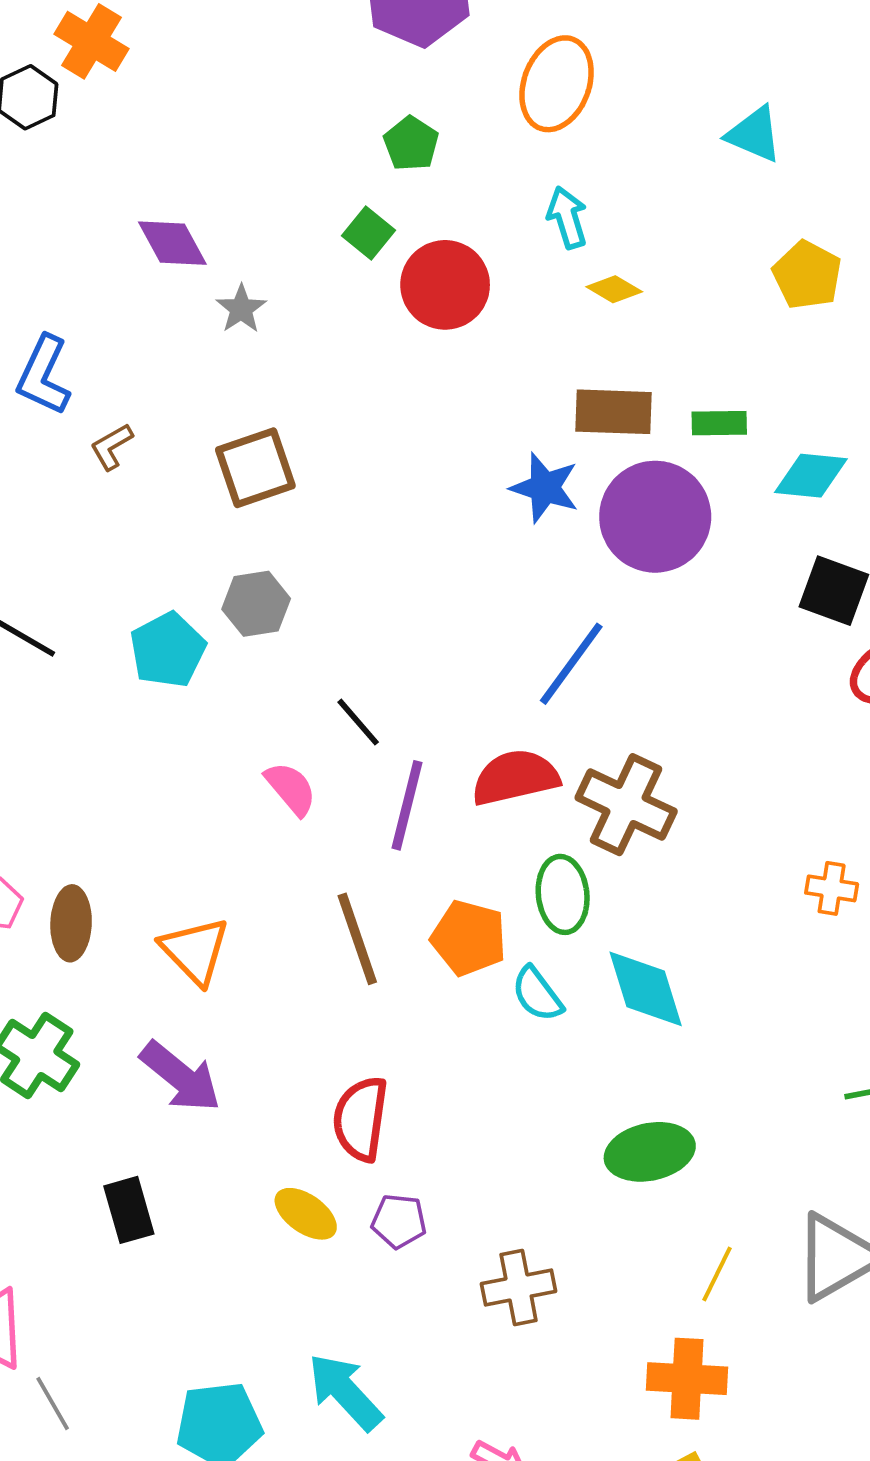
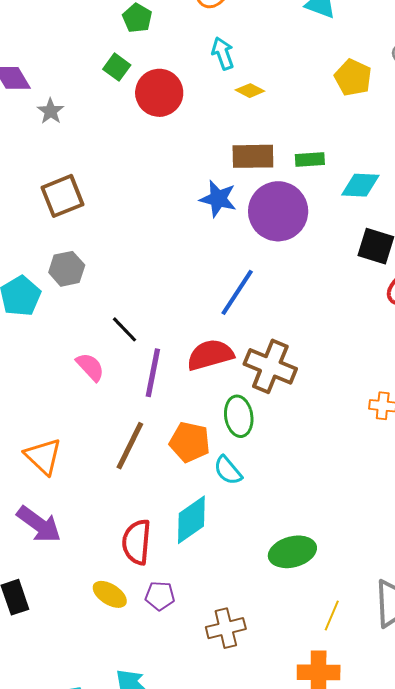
brown line: (357, 939) -> (130, 446), turned 48
cyan diamond: (646, 989) -> (191, 520), moved, turned 75

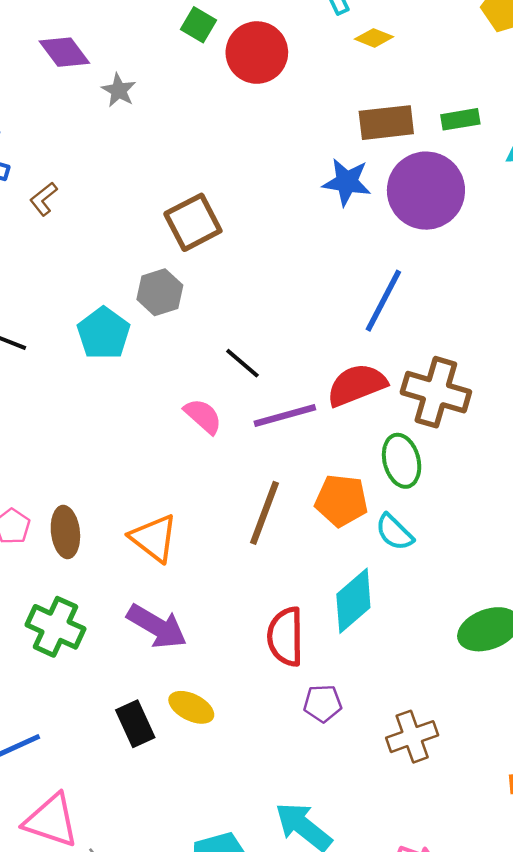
brown square: (63, 196) -> (193, 222), moved
purple line: (153, 373) -> (285, 416), turned 69
yellow ellipse: (110, 594) -> (191, 707), moved

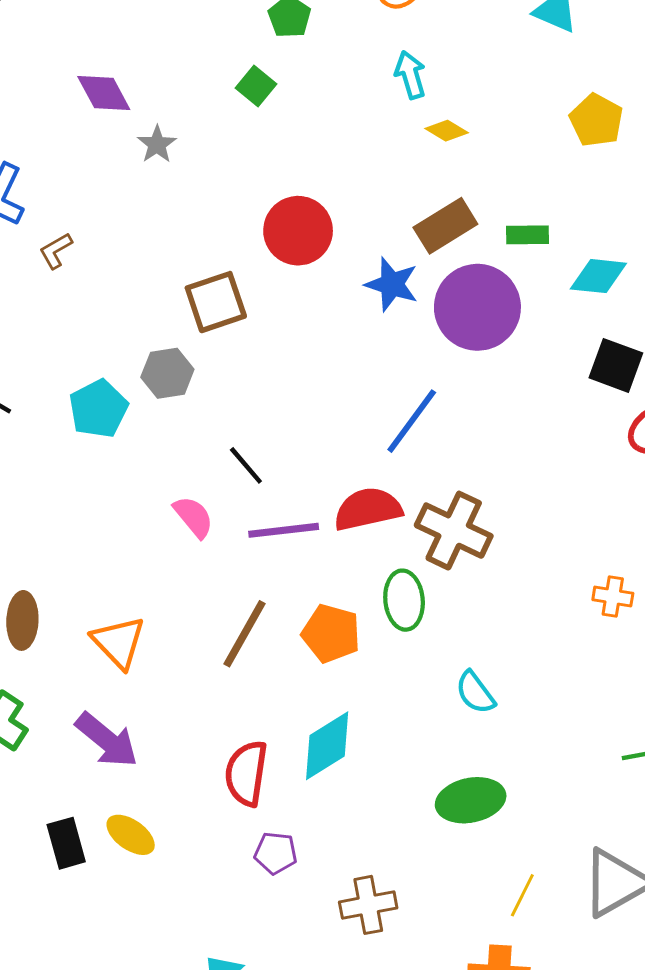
red circle: (257, 53) -> (298, 231), moved
brown rectangle: (386, 123) -> (445, 226), turned -34
cyan semicircle: (394, 532) -> (475, 693), moved

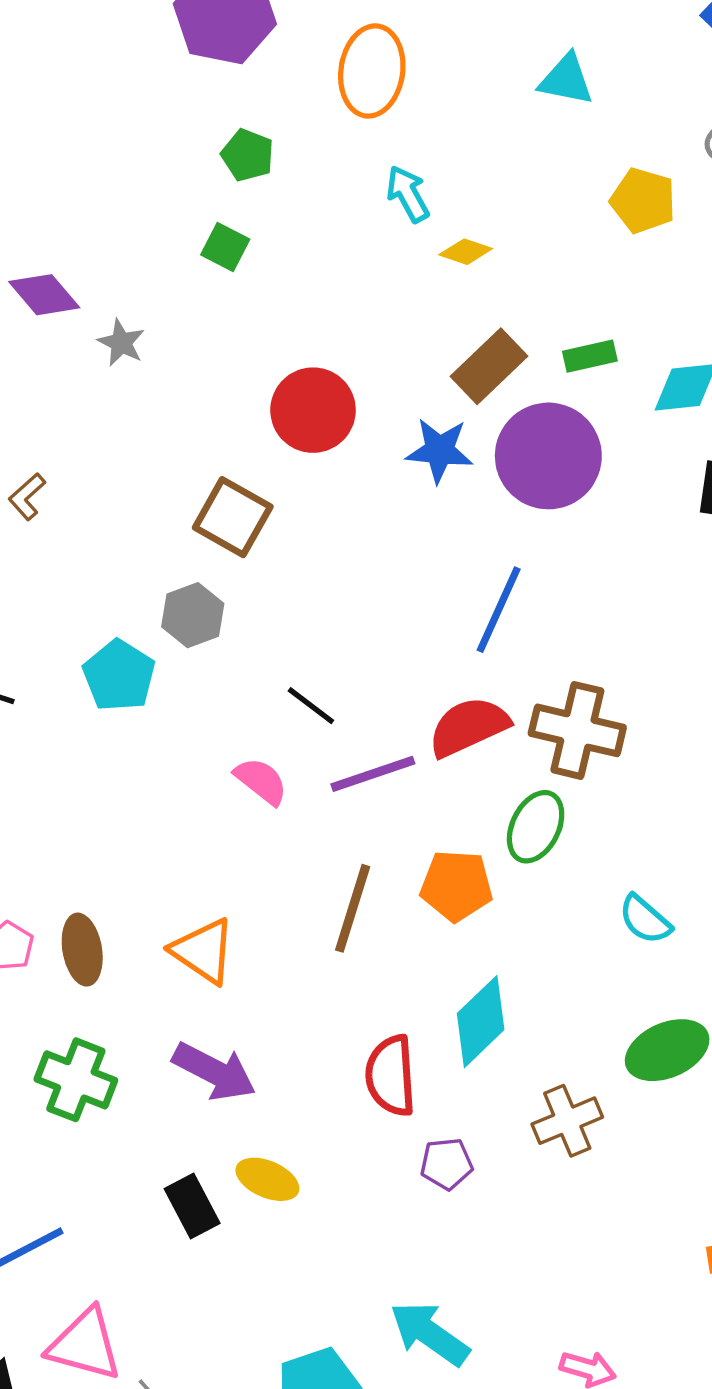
brown square: (216, 302) -> (233, 517), turned -30
green ellipse: (404, 600) -> (536, 827), turned 44
brown cross: (368, 905) -> (567, 1121), moved

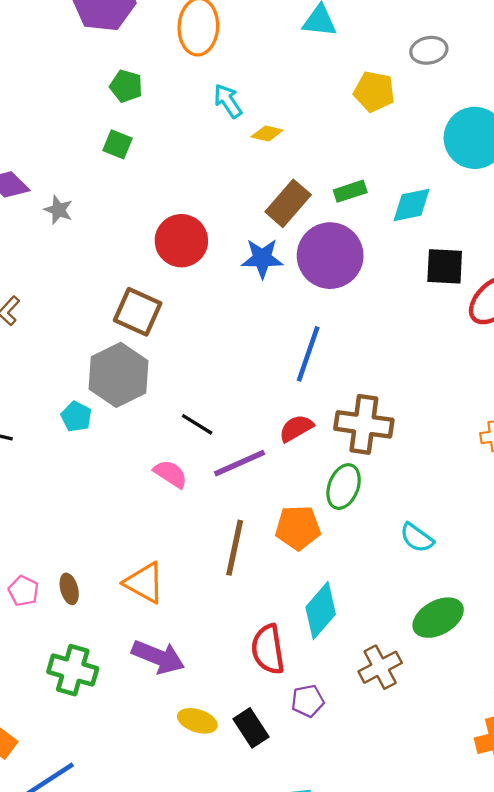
gray hexagon: (193, 615) -> (119, 375), size x1.6
cyan pentagon: (119, 676) -> (76, 417), size x0.7
red semicircle: (469, 727) -> (296, 428), size x0.7
brown ellipse: (82, 950) -> (69, 589), size x0.7
black rectangle: (192, 1206) -> (251, 728), moved

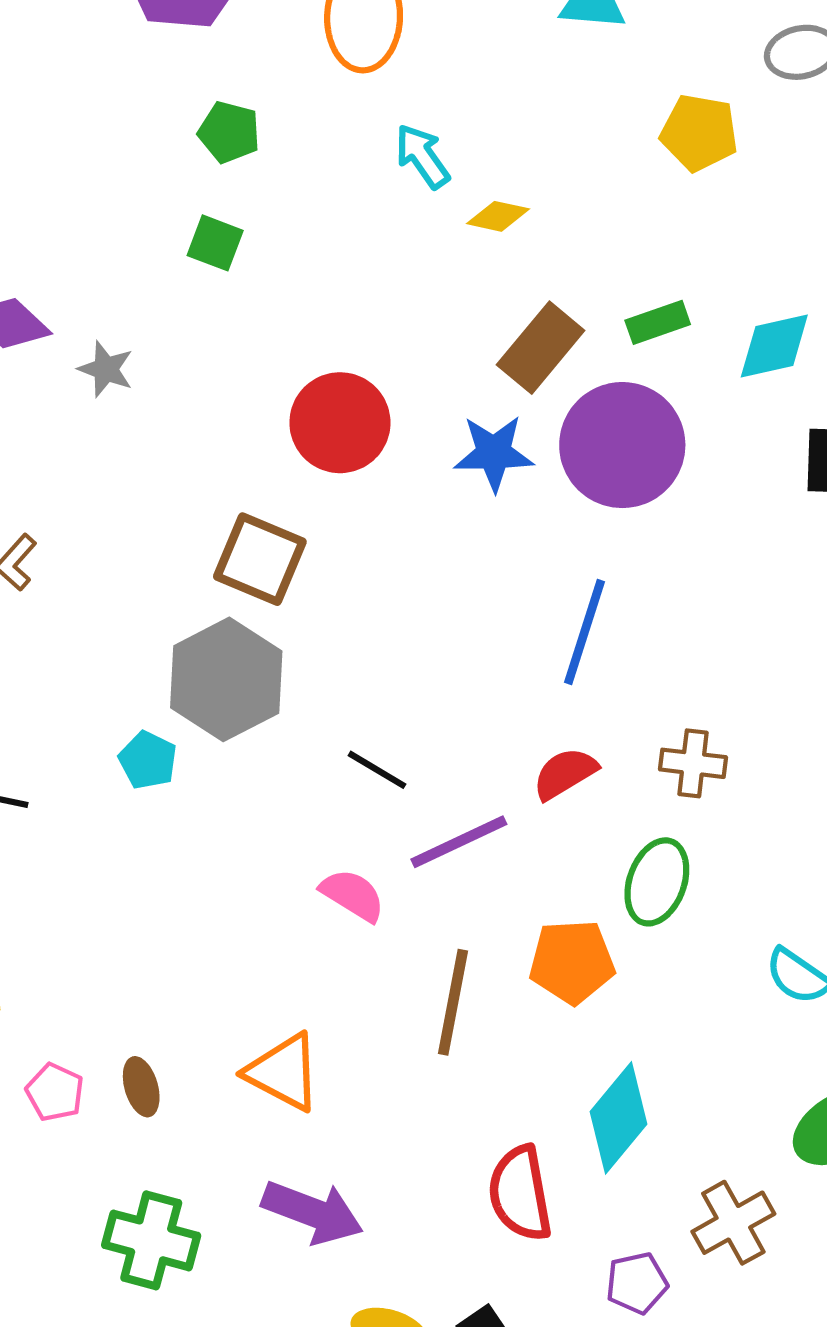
brown cross: (364, 424) -> (693, 763), size x0.6
pink semicircle: (171, 474) -> (353, 895), moved
purple pentagon: (308, 701) -> (637, 1283), moved

